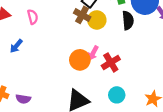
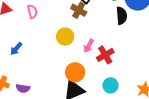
yellow circle: (97, 20) -> (65, 37), moved
blue arrow: (16, 46) -> (16, 49), moved
orange circle: (80, 60) -> (75, 72), moved

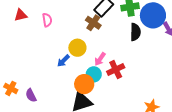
blue arrow: (16, 49) -> (63, 61), moved
cyan circle: (111, 85) -> (94, 74), moved
purple semicircle: (23, 88) -> (31, 95), turned 48

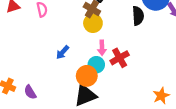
yellow circle: (77, 48) -> (93, 23), moved
pink arrow: (100, 59) -> (102, 48), turned -32

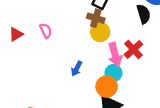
pink arrow: (102, 48) -> (115, 55), size x1.5
red cross: (120, 58) -> (133, 49), moved

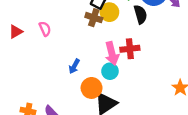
yellow circle: (100, 32) -> (109, 12), moved
red cross: (133, 49) -> (130, 49), turned 36
orange circle: (107, 86) -> (92, 88), moved

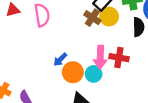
pink semicircle: (45, 29) -> (42, 15), size x1.5
orange circle: (92, 88) -> (73, 72), moved

